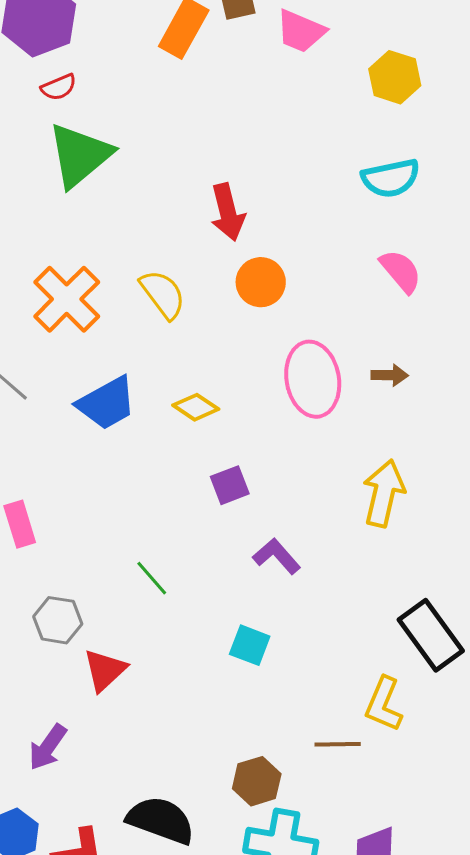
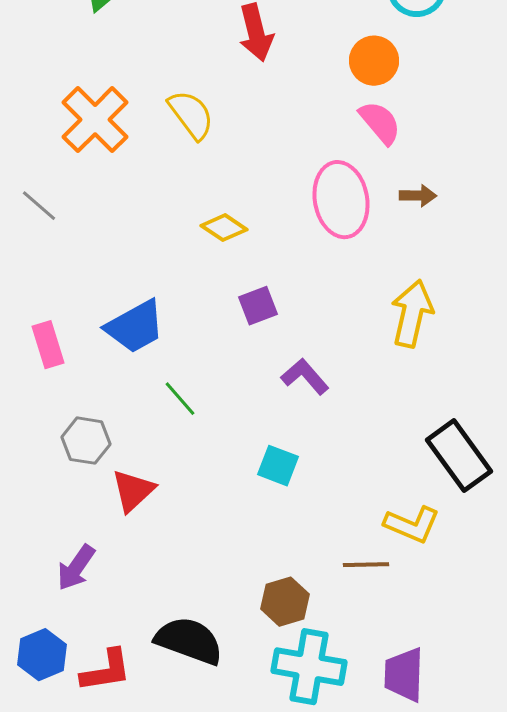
pink semicircle: (401, 271) -> (380, 123), moved
orange circle: (261, 282) -> (374, 61), moved
blue trapezoid: (107, 403) -> (135, 327), moved
yellow L-shape: (384, 704) -> (412, 525), turned -90

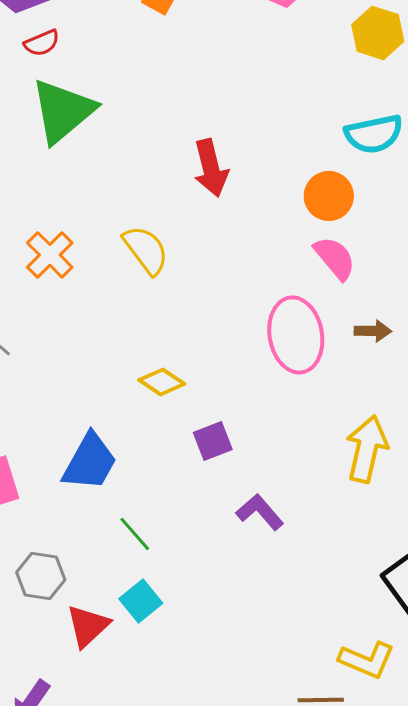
orange cross: (95, 120) -> (50, 255), size x0.7
yellow diamond: (224, 228) -> (162, 382), moved
blue trapezoid: (135, 327) -> (90, 462), turned -32
cyan square: (278, 466) -> (141, 601), moved, turned 30

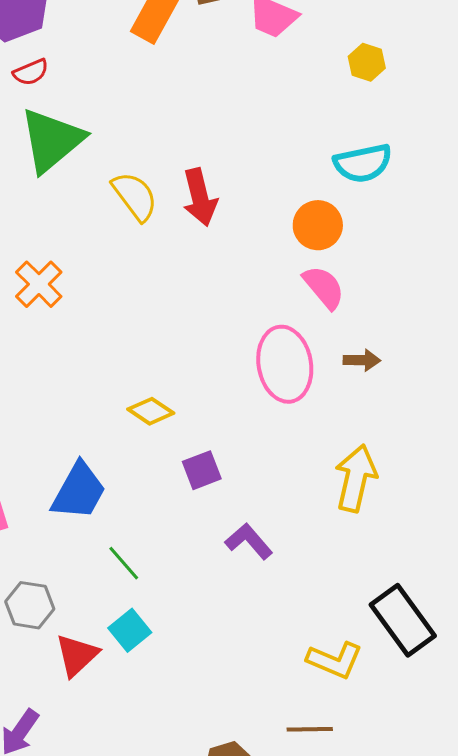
yellow hexagon: (378, 33) -> (367, 62), size x0.7
yellow semicircle: (146, 250) -> (135, 196), moved
yellow L-shape: (367, 660) -> (335, 660), moved

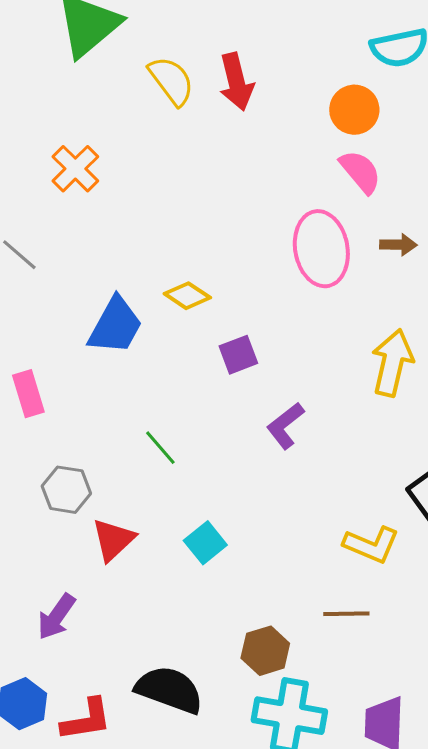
blue trapezoid: (79, 491) -> (115, 326), moved
purple L-shape: (249, 541) -> (285, 426), turned -87
cyan square: (130, 630) -> (205, 543), moved

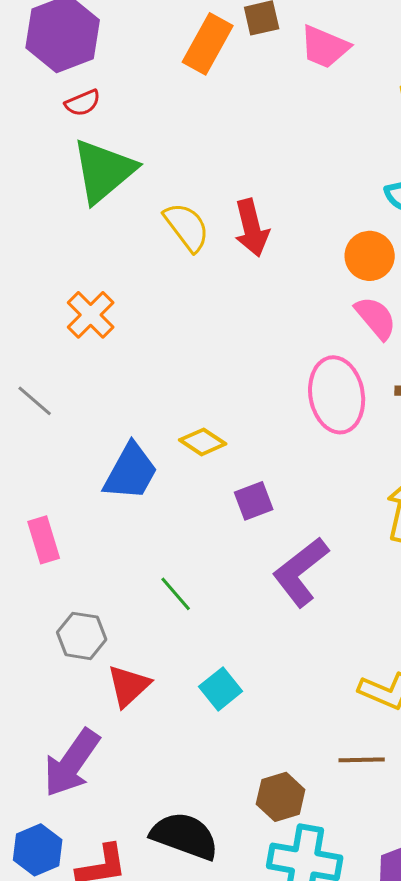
purple L-shape: (285, 426) -> (301, 572), size x1.5
purple arrow: (56, 617) -> (72, 763), size x1.5

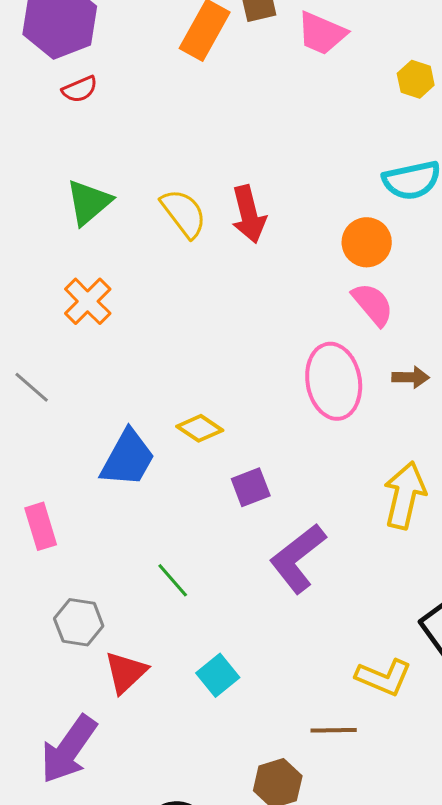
green triangle: (104, 171) -> (89, 202), moved, size x0.7
brown line: (362, 760) -> (334, 730), moved

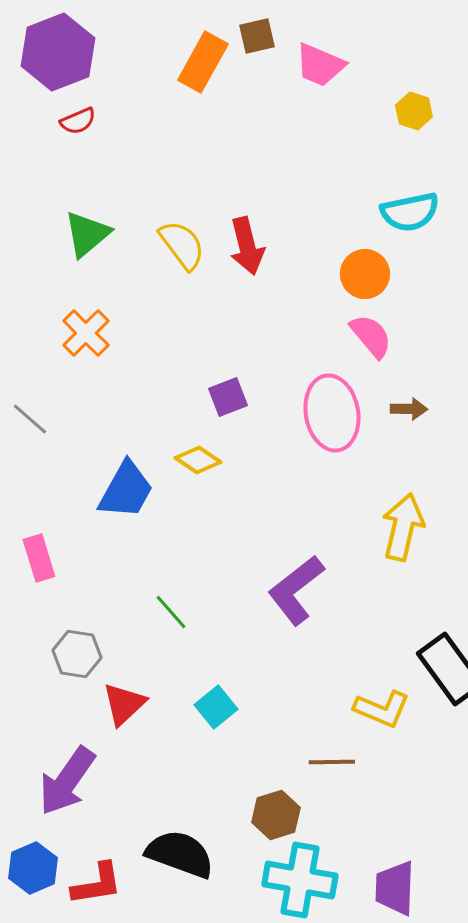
purple square: (251, 487) -> (228, 397), moved

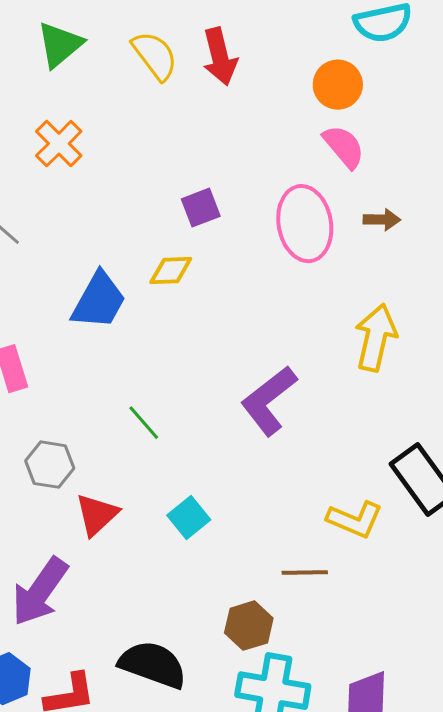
yellow diamond: (198, 460) -> (171, 271), turned -36

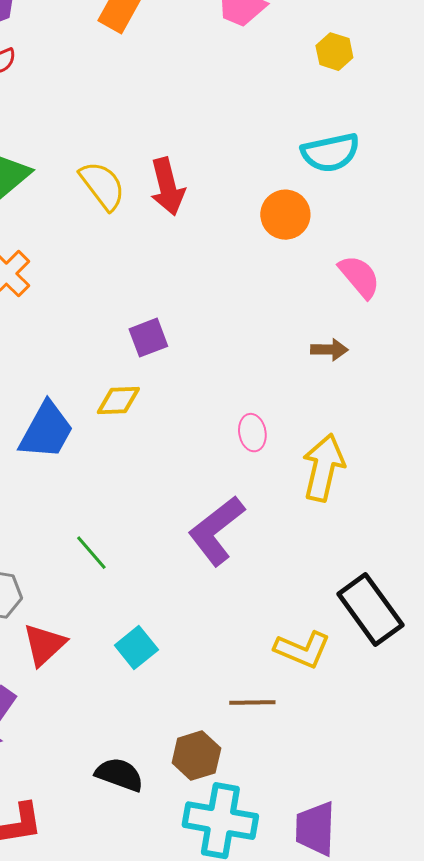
pink semicircle: (344, 147) -> (359, 277), moved
pink ellipse: (305, 224) -> (252, 433), moved, size x0.5
black semicircle: (153, 665) -> (119, 775), moved, size x0.7

